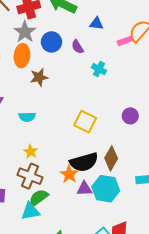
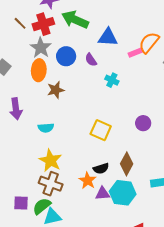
blue triangle: (96, 24) -> (108, 37), size x1.5
yellow star: (31, 152) -> (50, 160), size x1.6
black semicircle: (84, 162) -> (101, 168), size x0.6
green semicircle: (39, 198) -> (42, 206), moved

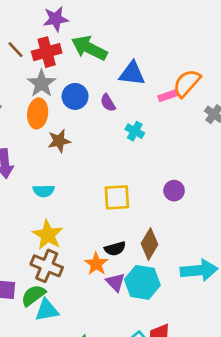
yellow square: (101, 130) -> (117, 197), turned -30
purple triangle: (103, 194) -> (115, 282), turned 49

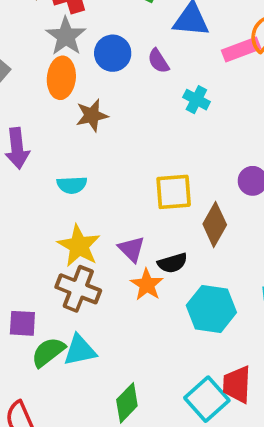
pink rectangle: (168, 96) -> (241, 50), size x1.4
brown diamond: (150, 244) -> (215, 224), moved
purple triangle: (115, 282) -> (132, 249), moved
green semicircle: (33, 295) -> (48, 352), moved

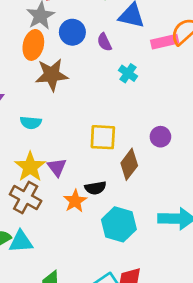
brown star: (92, 115) -> (52, 75), size x1.4
purple triangle: (132, 249) -> (57, 167), moved

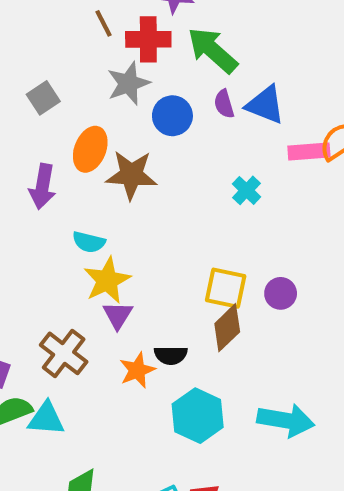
purple semicircle: (104, 42) -> (224, 104), moved
orange ellipse: (33, 45) -> (90, 149), moved
yellow square: (103, 137) -> (226, 288), moved
yellow star: (30, 167) -> (107, 280), moved

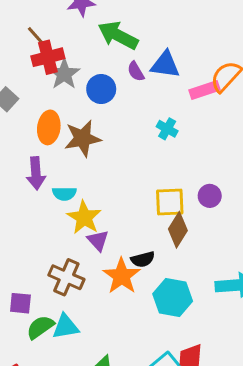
red cross: (148, 39) -> (48, 57), moved
purple arrow: (43, 187) -> (36, 173), moved
orange star: (137, 370) -> (122, 276), size x1.4

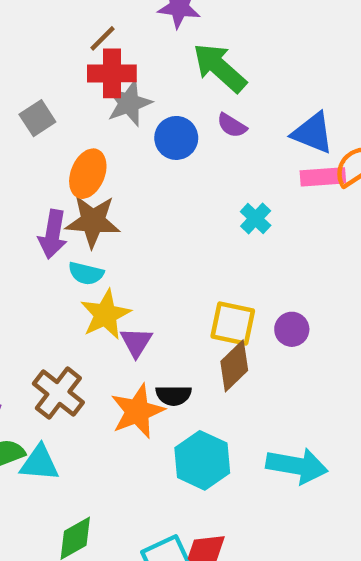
brown line: (36, 36) -> (102, 38), turned 72
blue triangle: (165, 65) -> (313, 133), moved
purple semicircle: (136, 71) -> (232, 125), turned -42
brown star: (83, 138) -> (93, 221), moved
purple triangle: (98, 240) -> (136, 342), moved

